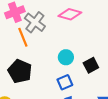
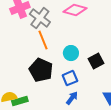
orange line: (23, 37) -> (43, 40), moved
black pentagon: (20, 71) -> (41, 70), moved

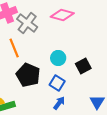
orange line: (43, 40) -> (14, 48), moved
blue square: (70, 78) -> (57, 83), turned -35

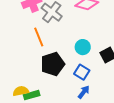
black pentagon: (28, 75) -> (53, 64), turned 30

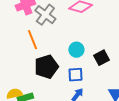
blue square: (82, 72) -> (75, 75), turned -35

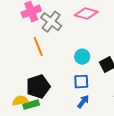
black pentagon: (46, 67) -> (38, 87), moved

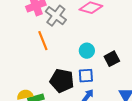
black pentagon: (38, 87) -> (62, 81), moved, turned 30

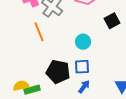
black square: (112, 59) -> (112, 21), moved

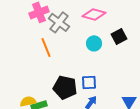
cyan circle: (83, 42) -> (94, 43), moved

